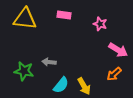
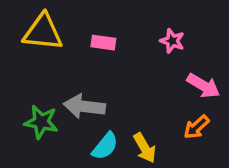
pink rectangle: (64, 15) -> (103, 43), moved
gray arrow: (49, 62) -> (84, 106), size x1.6

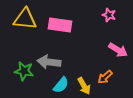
pink star: (172, 41) -> (109, 15), moved
pink rectangle: (103, 43) -> (60, 25), size x1.6
orange arrow: (196, 127) -> (105, 77), moved

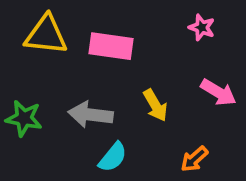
green star: (24, 71) -> (24, 118), moved
orange arrow: (105, 77) -> (194, 159), moved
yellow arrow: (84, 86) -> (155, 105), moved

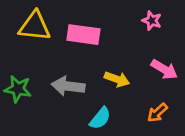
yellow arrow: (155, 105) -> (117, 79), turned -40
cyan semicircle: (113, 157) -> (100, 118), moved
orange arrow: (194, 159) -> (157, 113), moved

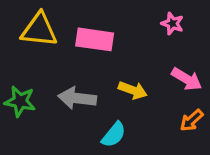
orange arrow: (157, 113) -> (192, 120), moved

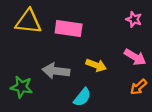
pink star: (172, 24) -> (134, 19), moved
green star: (20, 101) -> (22, 87), moved

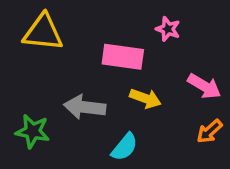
pink star: (134, 19) -> (168, 29), moved
pink rectangle: (69, 28) -> (123, 57), moved

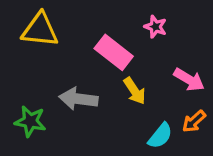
pink rectangle: (123, 57) -> (114, 52), turned 30
yellow arrow: (145, 98) -> (135, 91), turned 36
cyan semicircle: (125, 147) -> (160, 136), moved

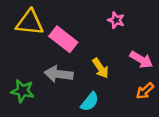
pink rectangle: (114, 52) -> (63, 39), moved
cyan semicircle: (160, 136) -> (90, 102), moved

